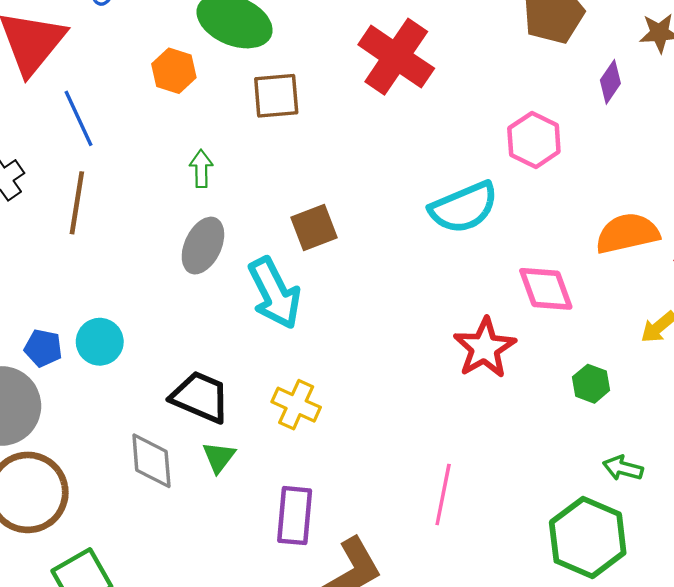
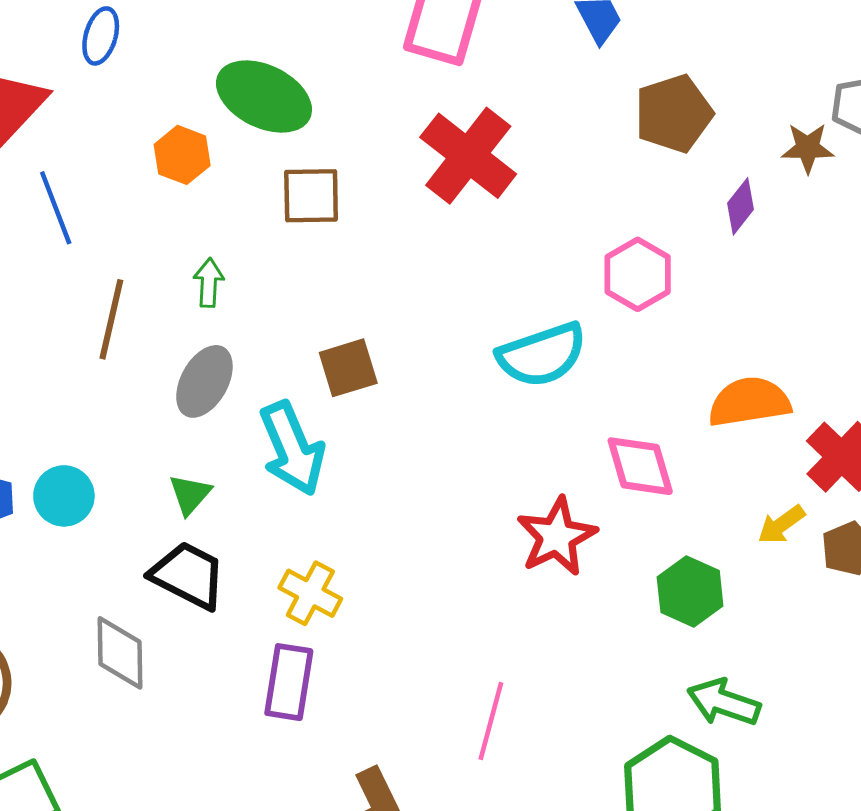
brown line: (77, 203) -> (111, 319), moved
green hexagon: (591, 384) -> (690, 591), size x1.4
green triangle: (219, 457) -> (190, 494), moved
green arrow: (623, 468) -> (724, 702), size x1.4
purple rectangle: (295, 516) -> (289, 682), moved

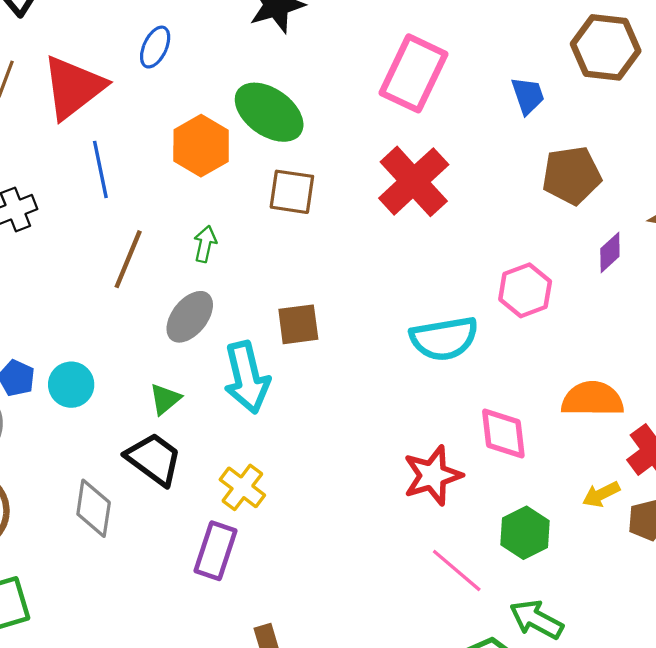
orange hexagon: (182, 155) -> (201, 146), size x1.4
pink line: (491, 721) -> (457, 571), moved, turned -74

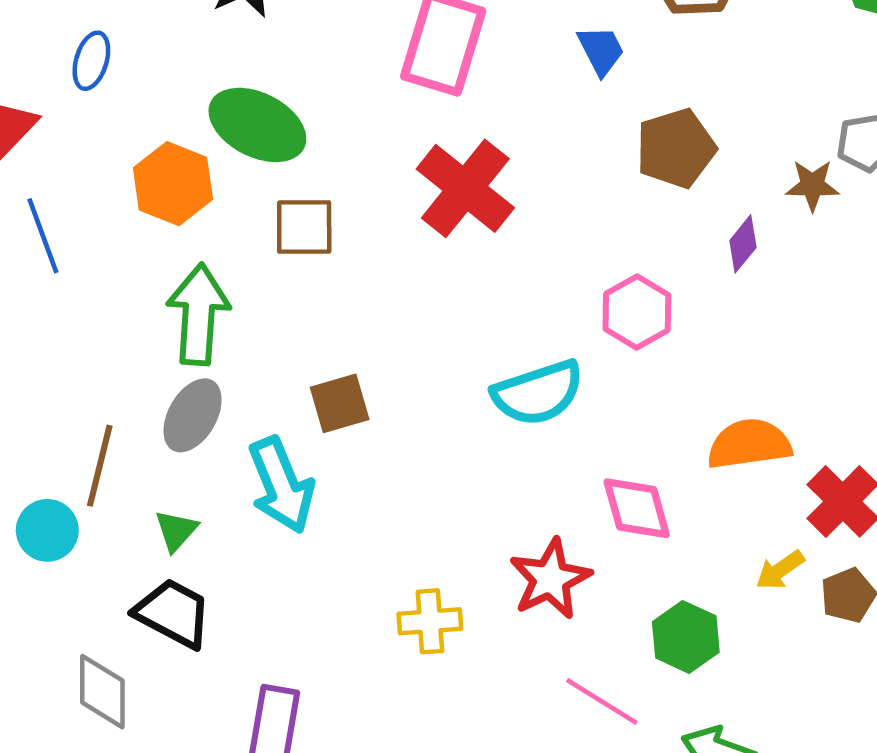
green arrow: (205, 244) -> (198, 314), size x2.0
brown line: (128, 259) -> (100, 466), moved
yellow cross: (242, 487) -> (430, 621), moved, turned -33

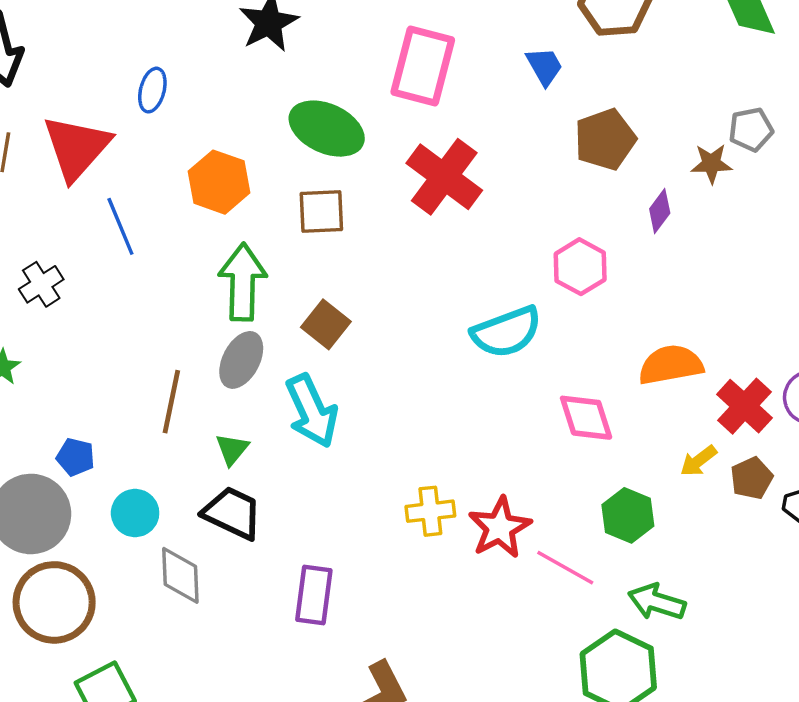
green ellipse: (257, 125) -> (327, 129), moved
brown square: (340, 403) -> (326, 324), moved, turned -33
cyan circle: (47, 530) -> (135, 513), moved
red star: (550, 579) -> (500, 528), moved

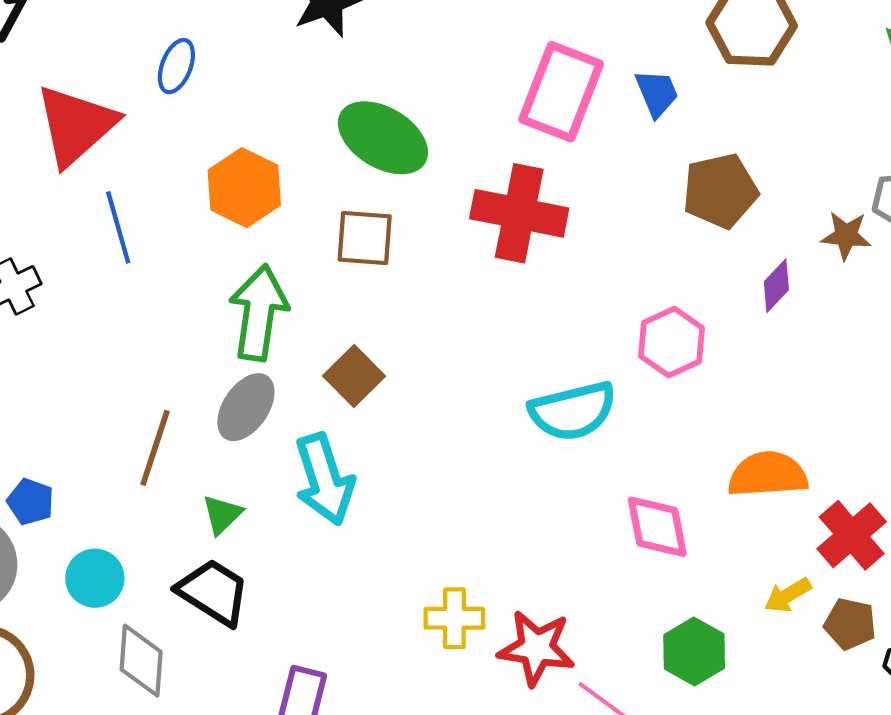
pink rectangle: (423, 66) -> (561, 92), moved
red cross: (444, 177) -> (519, 213), turned -32
brown pentagon: (752, 478) -> (850, 624), turned 30
red star: (500, 528) -> (536, 648), turned 30

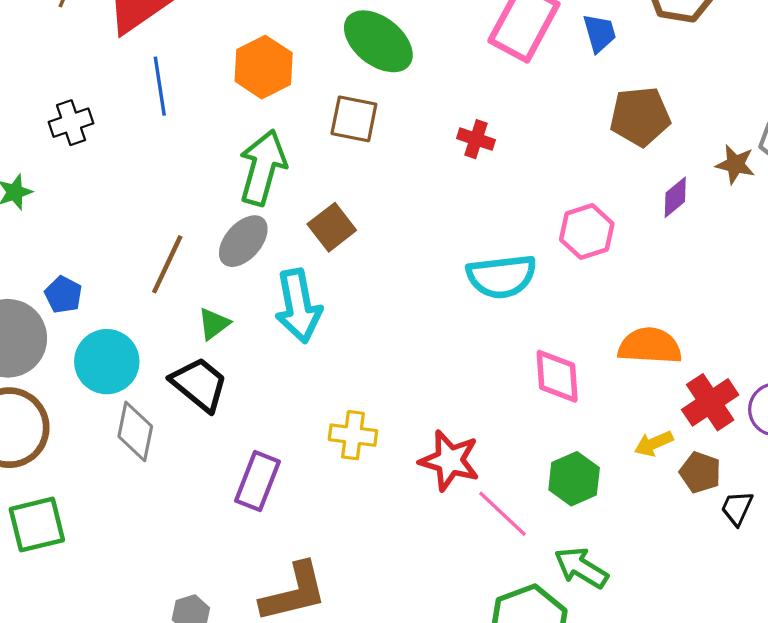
red cross: (519, 213) -> (476, 139), moved, size x0.5
cyan circle: (95, 578) -> (107, 362), size x1.4
yellow cross: (454, 618) -> (353, 435), moved

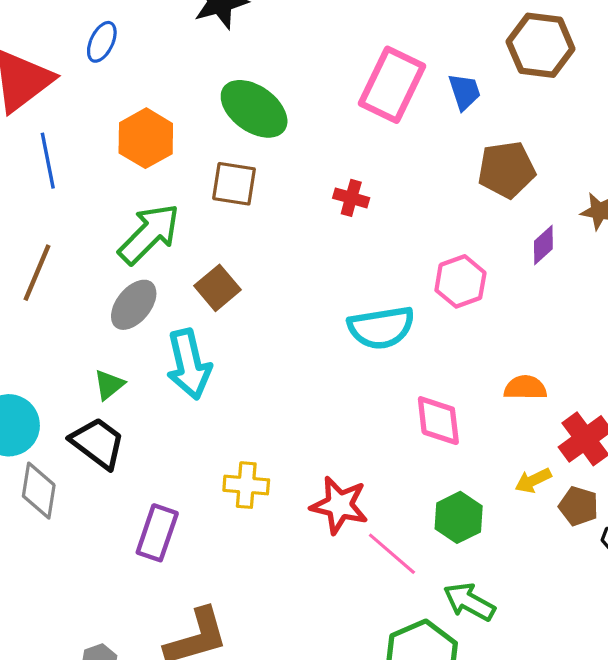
green arrow: (263, 168) -> (149, 234), turned 32
brown line: (167, 264) -> (37, 273), moved
orange semicircle: (650, 346) -> (525, 388), size x0.7

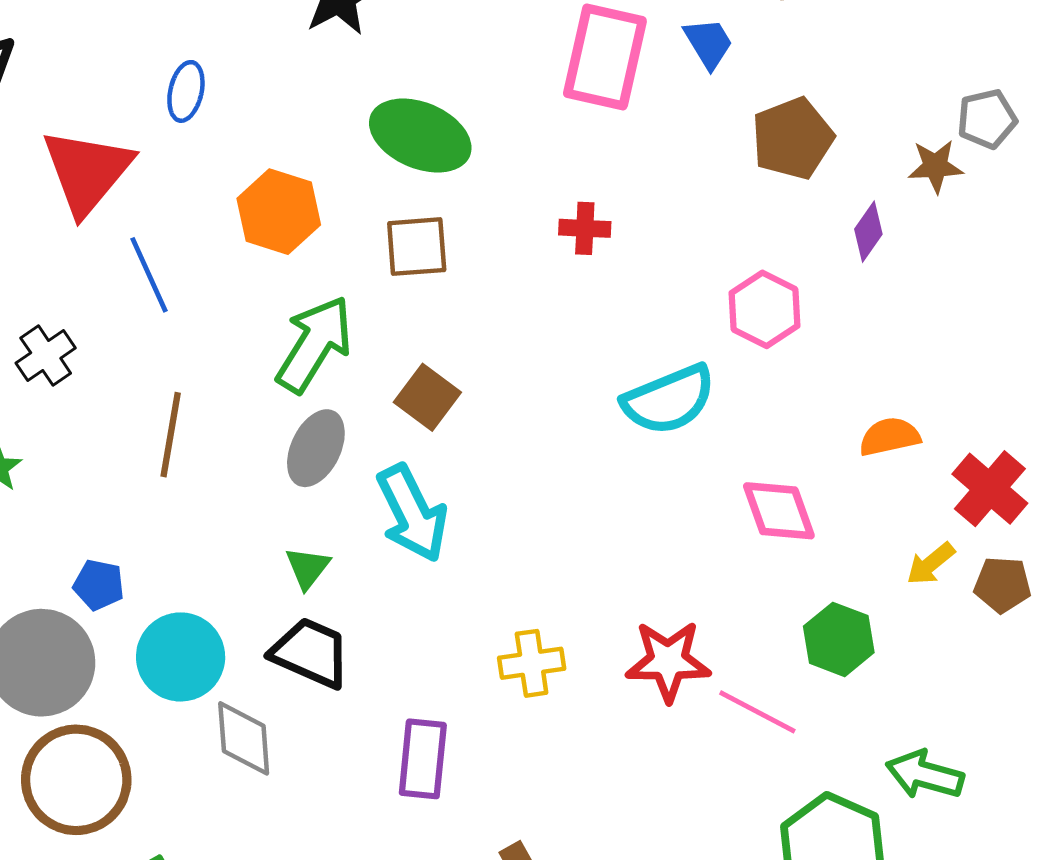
green arrow: (469, 602) -> (925, 775), moved

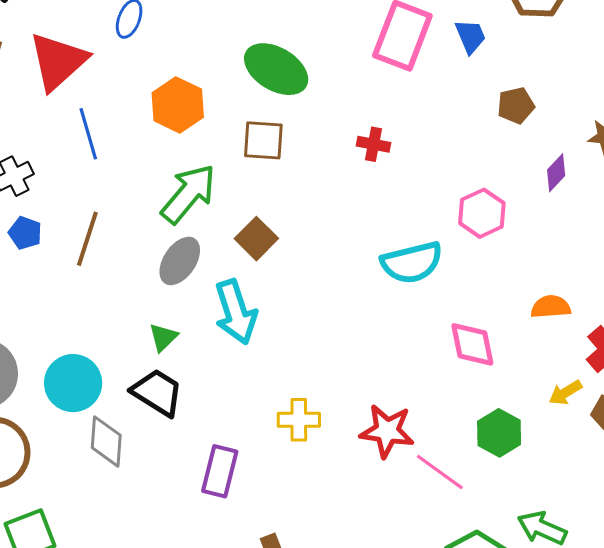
brown pentagon: (793, 138) -> (516, 105), size x0.7
blue pentagon: (99, 585) -> (25, 233), moved

